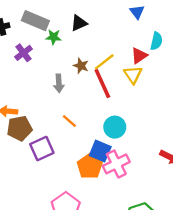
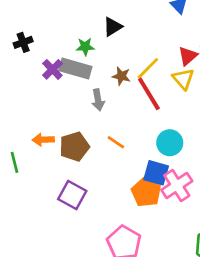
gray rectangle: (35, 21) -> (75, 69), moved
brown pentagon: (19, 128) -> (74, 147), moved
purple square: (42, 148) -> (72, 195), moved, turned -30

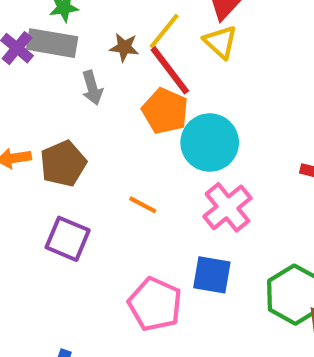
orange line: (116, 142) -> (143, 205), moved
cyan circle: (170, 143) -> (210, 143), size x1.4
blue square: (156, 173) -> (212, 275), moved
orange pentagon: (146, 192) -> (165, 111), moved

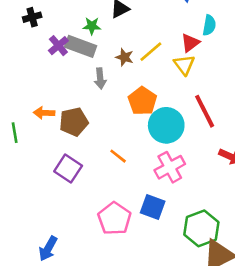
red line: (170, 70) -> (205, 111), moved

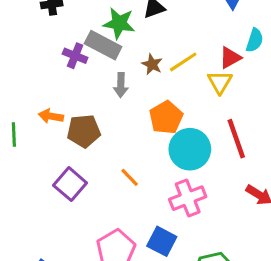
green star: (92, 26) -> (119, 23), size x1.5
purple cross: (58, 46) -> (75, 56), moved, turned -36

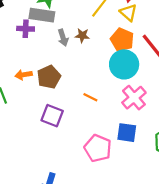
brown star: (152, 64) -> (82, 36), moved
orange pentagon: (166, 117) -> (122, 40), moved

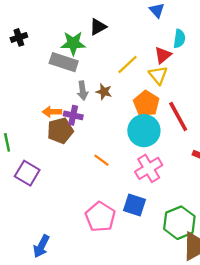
purple cross: (26, 29) -> (73, 115), moved
orange arrow: (24, 75) -> (52, 112), moved
purple square: (52, 116) -> (27, 173), moved

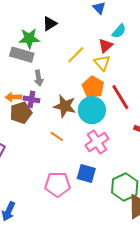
cyan semicircle: (179, 39) -> (119, 31), turned 35
brown star: (104, 92) -> (65, 106), moved, size x1.6
pink pentagon: (100, 217) -> (58, 184), turned -30

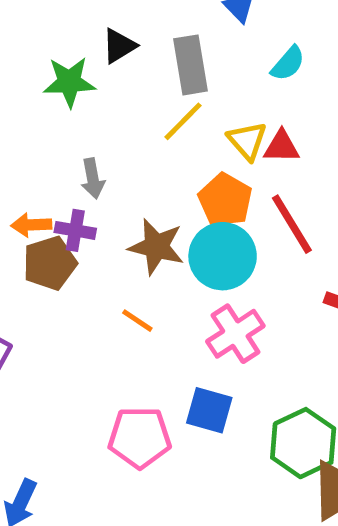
red triangle: (106, 46) -> (282, 147), moved, turned 42
gray rectangle: (22, 55) -> (190, 65), moved, turned 65

